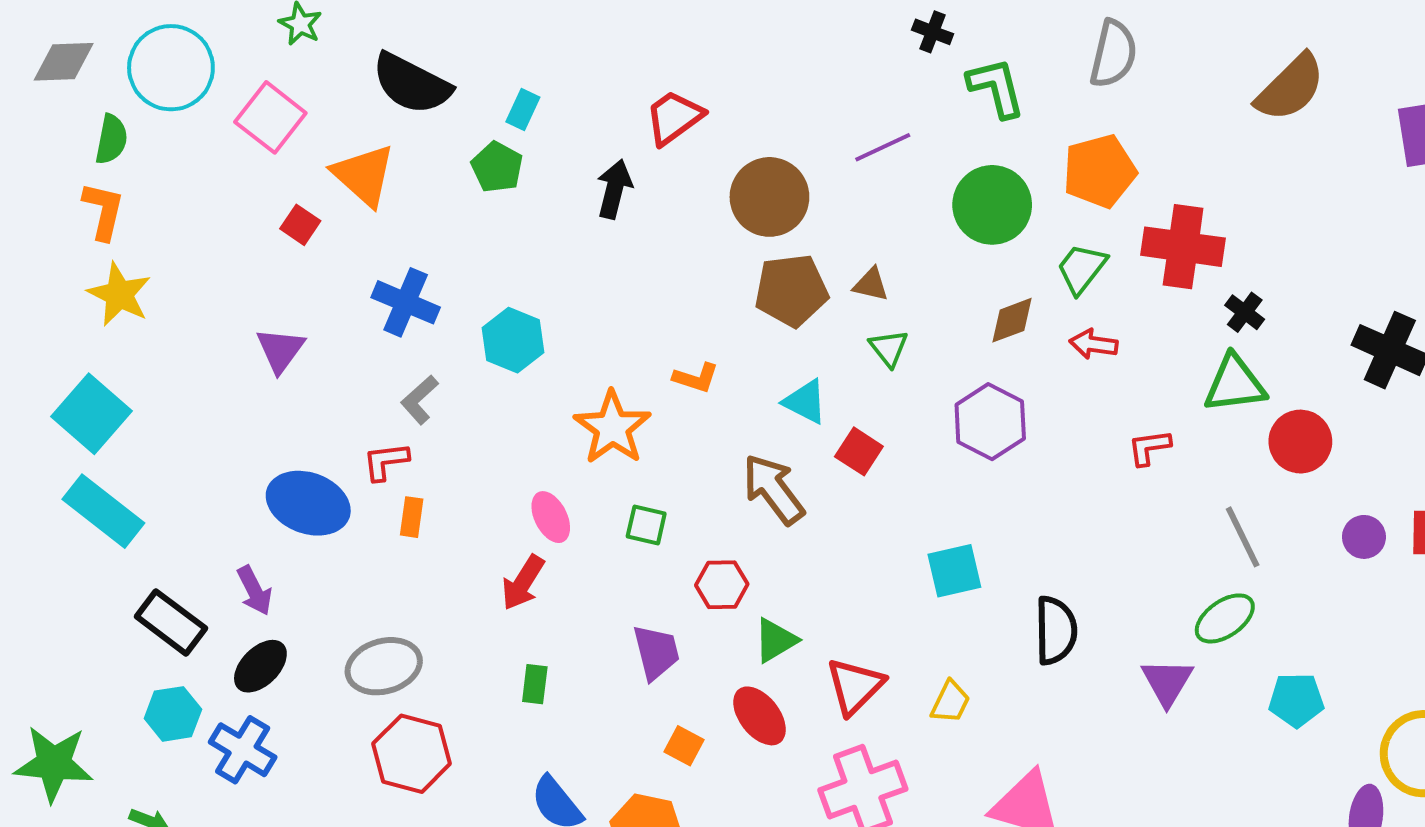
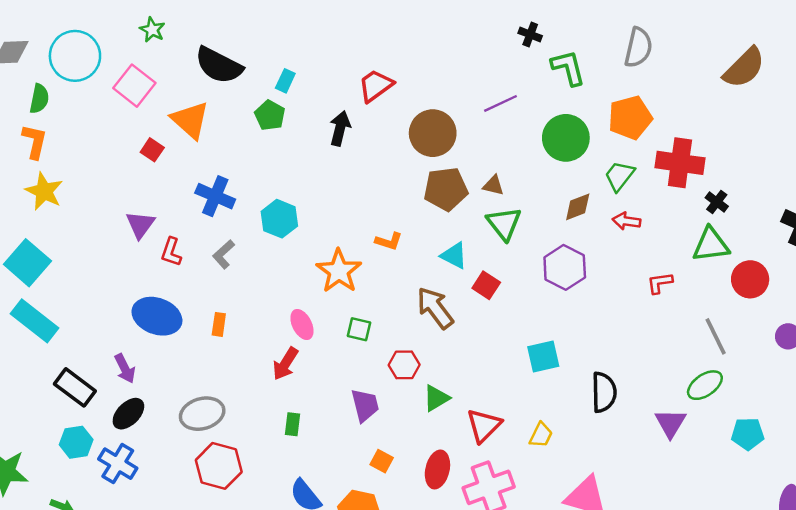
green triangle: (889, 348) -> (504, 223), size x1.5
red L-shape: (386, 461) -> (171, 252), moved, turned -64
red ellipse: (760, 716) -> (437, 469), moved, turned 51

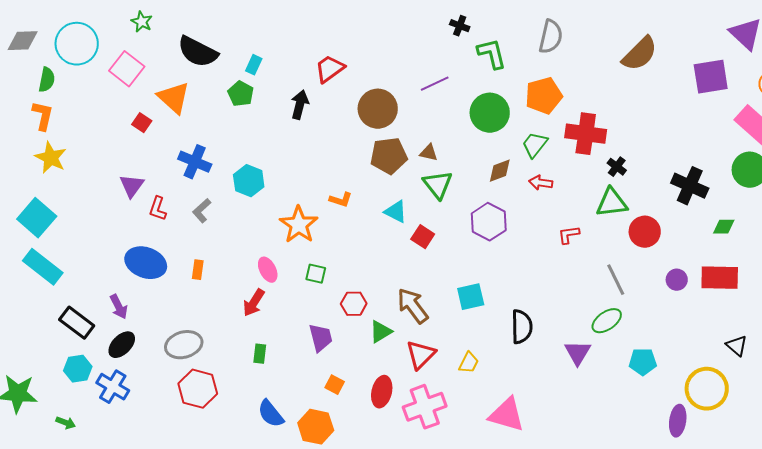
brown arrow: (435, 308) -> (413, 306), moved

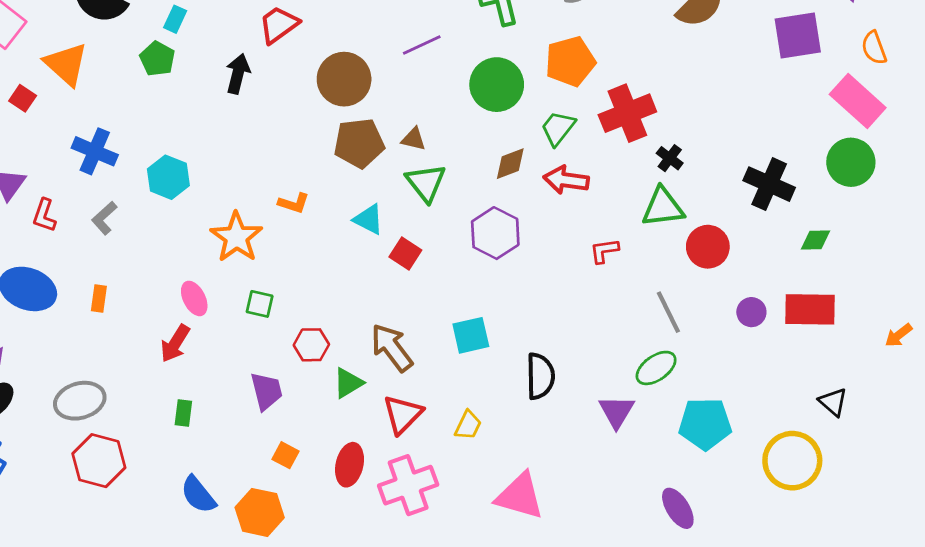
red cross: (586, 134) -> (627, 113), turned -30
red arrow: (541, 183) -> (566, 180), size x1.4
cyan pentagon: (643, 362) -> (705, 424), size x1.4
purple ellipse: (678, 421) -> (678, 508), moved, turned -40

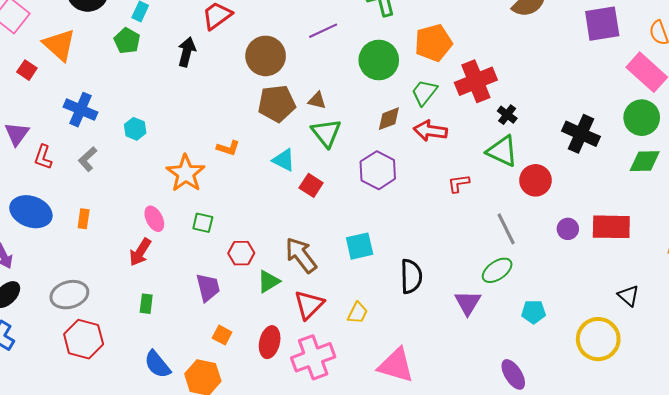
cyan hexagon: (168, 177) -> (135, 129), size x0.7
green triangle: (663, 207) -> (502, 151), turned 32
green diamond: (815, 240) -> (645, 161), moved, size x1.4
cyan pentagon: (705, 424) -> (533, 312), size x0.6

